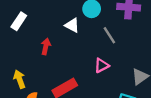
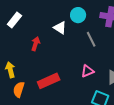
pink triangle: (102, 65) -> (87, 71), moved

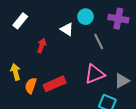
pink triangle: (87, 71) -> (95, 74), size x1.5
orange semicircle: (19, 89) -> (31, 86), moved

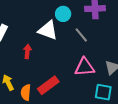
white triangle: (67, 29) -> (48, 30), size x1.5
pink triangle: (95, 74) -> (85, 67), turned 30

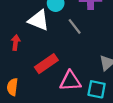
pink triangle: (85, 67) -> (70, 81), moved
red rectangle: (48, 85) -> (46, 64), moved

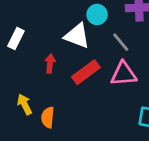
red rectangle: (46, 64) -> (86, 72), moved
pink triangle: (70, 81) -> (124, 74), moved

